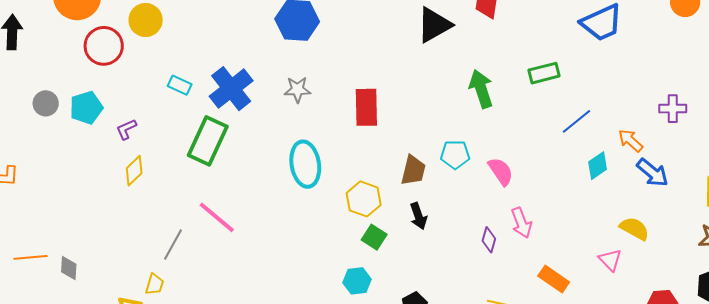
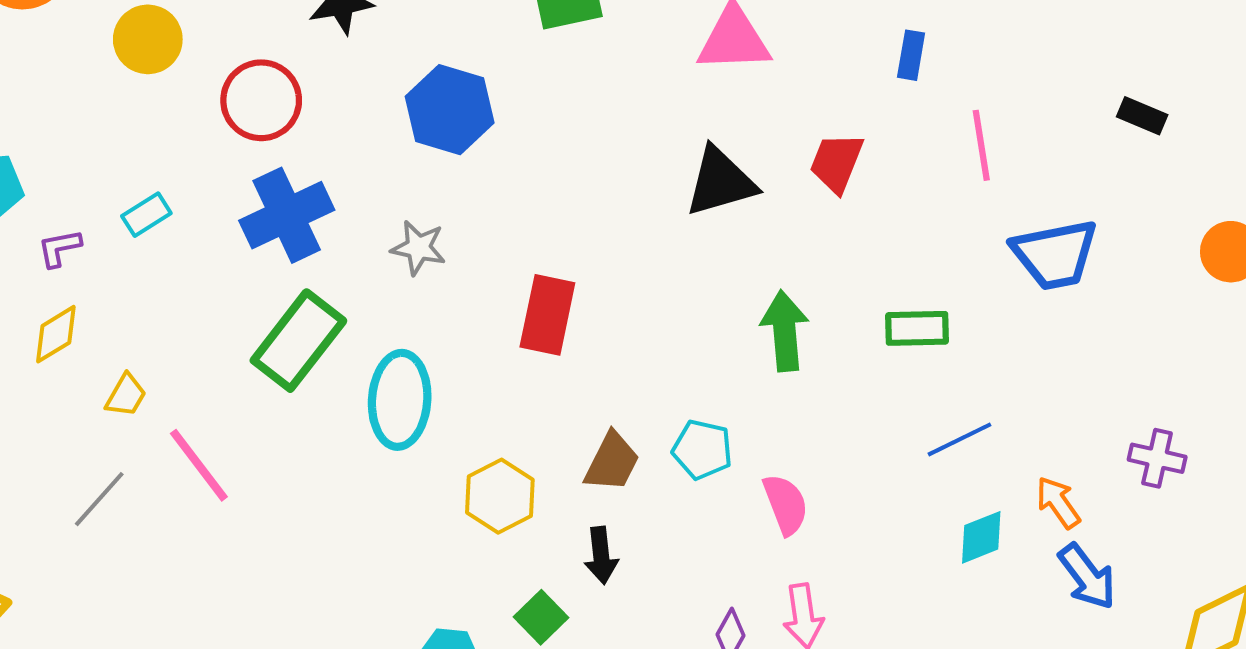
red circle: (104, 46) -> (261, 100), moved
cyan rectangle: (180, 85) -> (146, 215), moved, turned -70
green rectangle: (208, 141) -> (298, 341), moved
green square: (374, 237) -> (541, 617), moved
yellow trapezoid: (155, 284) -> (126, 395), moved

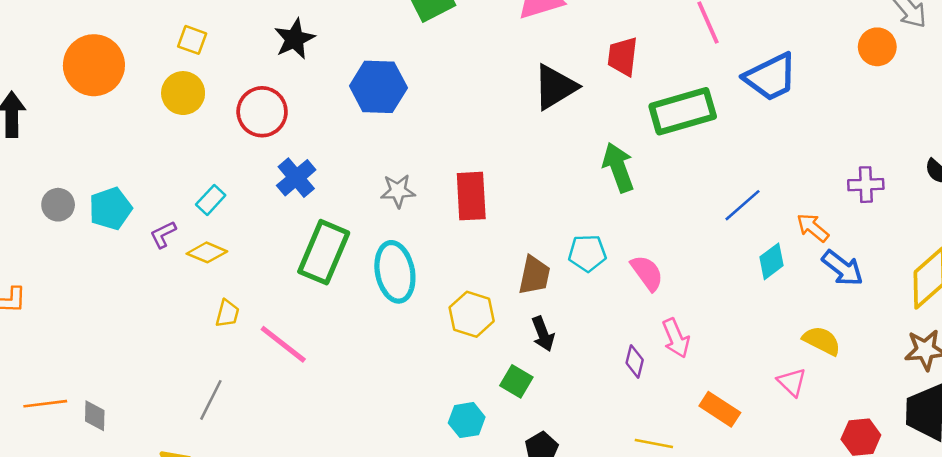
blue cross: (287, 215) -> (296, 178), size x0.7
gray star: (418, 248) -> (398, 191), moved
green rectangle: (917, 328) -> (683, 111), moved, size x1.6
yellow diamond: (56, 334) -> (207, 252), moved, turned 69
gray line: (99, 499) -> (211, 400), moved

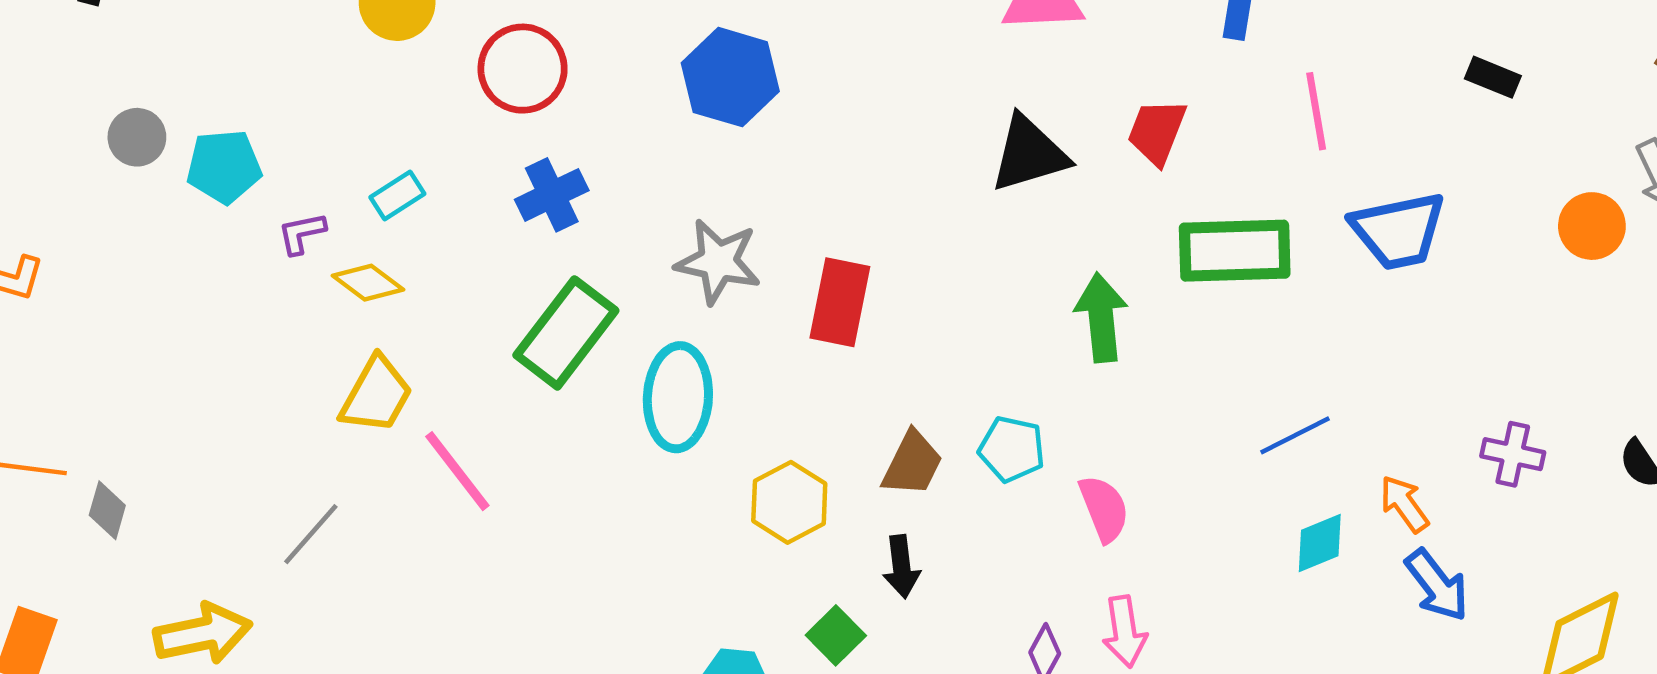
gray star: (398, 191) -> (718, 262), size x1.4
yellow trapezoid: (227, 313) -> (376, 395), size x1.6

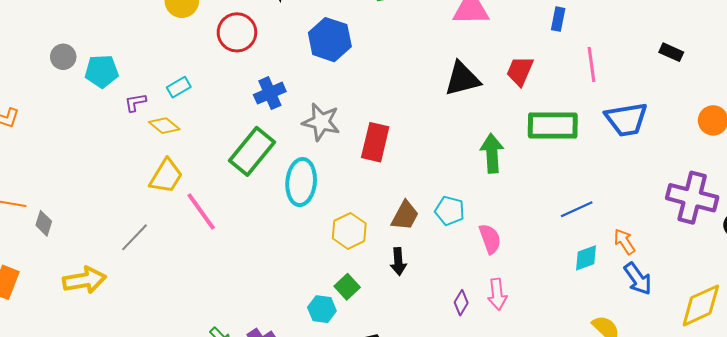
blue cross: (552, 195) -> (270, 93), moved
purple cross: (1513, 454) -> (692, 198), moved, size x1.8
green square: (836, 635) -> (347, 287), moved

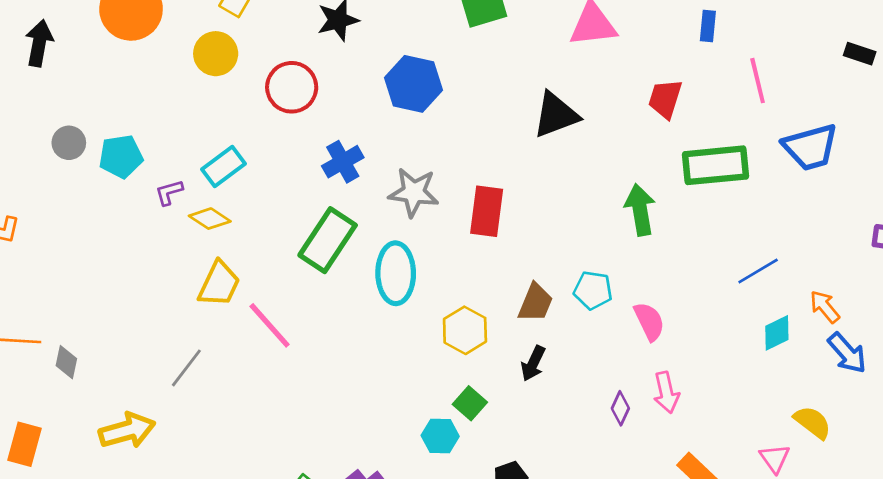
black triangle: (462, 79) -> (556, 115), moved
cyan rectangle: (179, 87) -> (223, 167), size x1.4
black arrow: (398, 262) -> (533, 363), turned 36

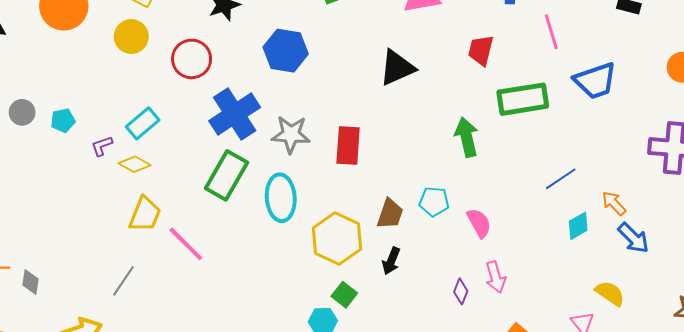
cyan pentagon: (121, 156) -> (63, 120), size x0.7
blue cross: (343, 162) -> (235, 114), size x1.6
yellow hexagon: (465, 330) -> (337, 239), size x1.4

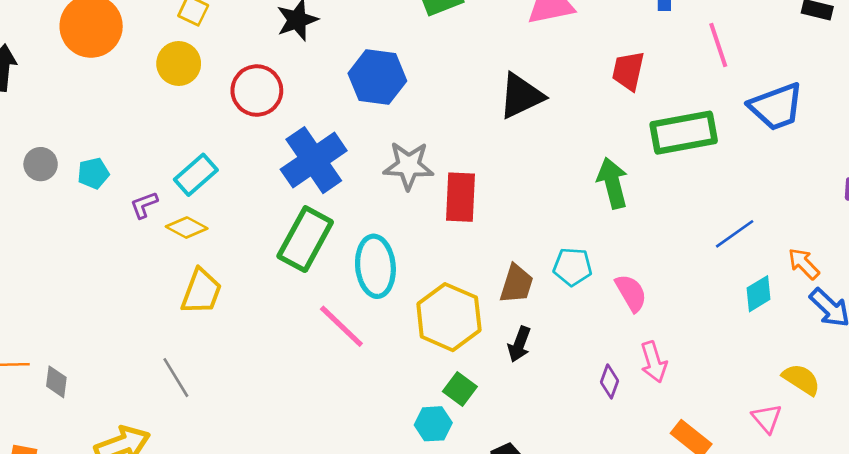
gray star: (291, 134) -> (408, 166), moved
pink line: (186, 244) -> (341, 326), moved
gray line: (124, 281) -> (176, 378), turned -64

